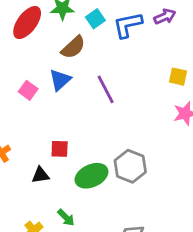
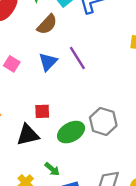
blue triangle: (60, 80) -> (48, 62), moved
black triangle: (40, 175) -> (28, 135), size x1.5

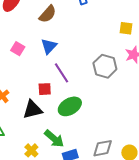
purple line: (77, 58) -> (62, 73), moved
gray hexagon: (103, 121) -> (105, 66), moved
green arrow: (52, 169) -> (54, 139), size x1.5

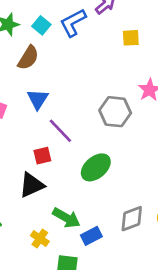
yellow square: (126, 28) -> (131, 38), moved
green ellipse: (70, 106) -> (96, 167), moved

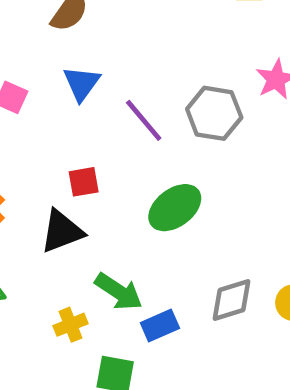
purple line: (60, 131) -> (144, 120), moved
yellow cross: (40, 239) -> (70, 325), turned 30

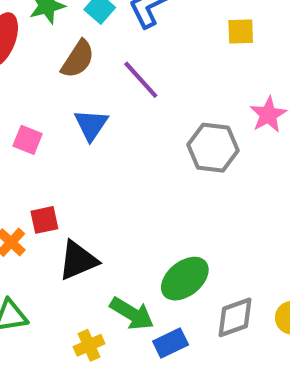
purple line: (144, 120) -> (141, 80), moved
red square: (84, 182) -> (44, 220), moved
green ellipse: (175, 208) -> (185, 279), moved

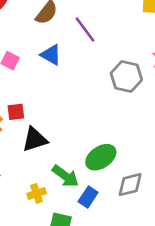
blue triangle: (91, 125) -> (51, 55), turned -40
blue rectangle: (171, 343) -> (88, 197), turned -36

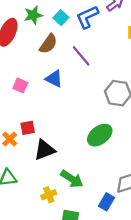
green ellipse: (101, 157) -> (100, 135), moved
blue rectangle: (88, 197) -> (106, 202), moved

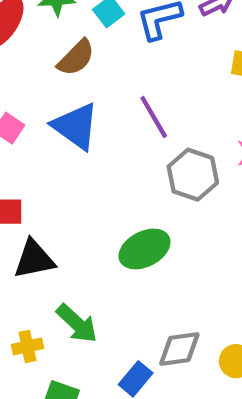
purple line: (81, 56) -> (154, 117), moved
blue triangle: (54, 79) -> (76, 126), size x1.4

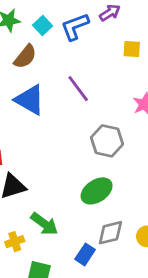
gray hexagon: (193, 175) -> (107, 141), moved
green ellipse: (145, 249) -> (97, 191), moved

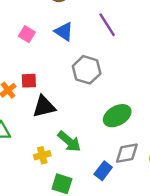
blue triangle: (30, 100) -> (64, 32), size x0.7
gray hexagon: (107, 141) -> (87, 70), moved

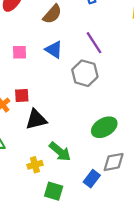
pink square: (27, 34) -> (19, 52), turned -32
gray hexagon: (87, 70) -> (85, 73), moved

